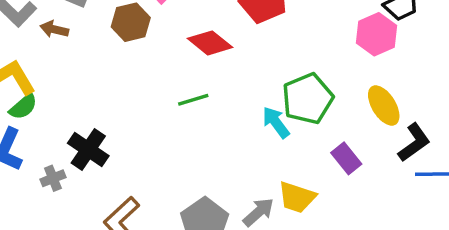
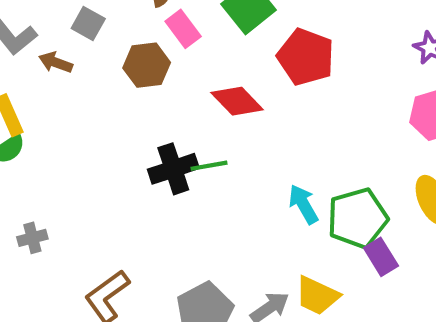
green pentagon: (308, 99) -> (357, 218), moved
black cross: (88, 150) -> (173, 169), moved, turned 30

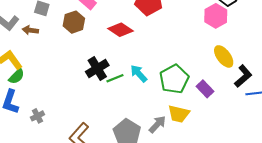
green line: (209, 166) -> (115, 78), moved
cyan arrow: (303, 204) -> (139, 74), moved
green pentagon: (357, 218) -> (174, 79), moved

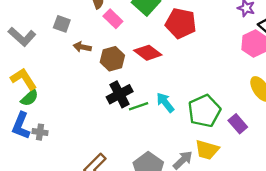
brown hexagon: (74, 22) -> (112, 59), moved
brown arrow: (30, 30) -> (82, 47), moved
gray cross: (37, 116) -> (40, 132), moved, turned 32

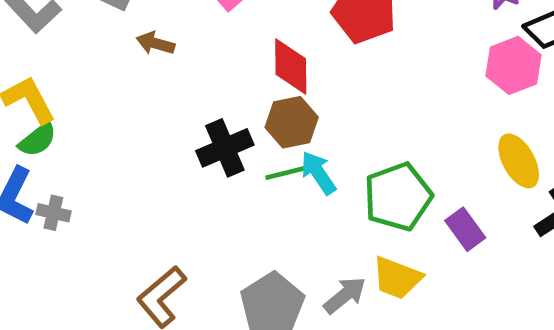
red diamond: (148, 53) -> (291, 66), turned 48
brown hexagon: (112, 59) -> (292, 122), moved
green line: (139, 106) -> (286, 173), moved

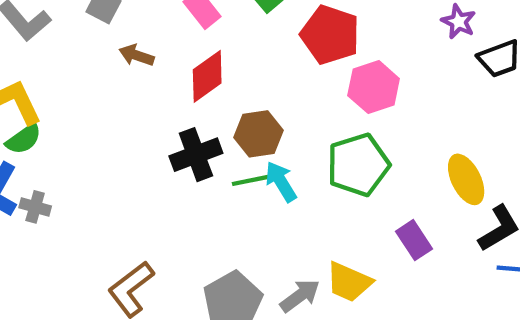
pink hexagon: (514, 65) -> (374, 87), moved
red diamond: (291, 66) -> (207, 76), moved, turned 52
green pentagon: (398, 197) -> (358, 165), moved

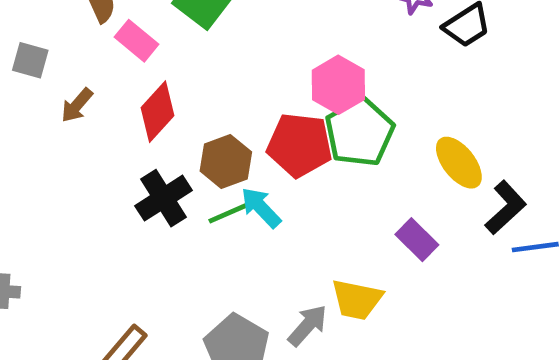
red pentagon: (330, 35) -> (300, 145), moved
brown arrow: (136, 55) -> (77, 105), turned -56
green pentagon: (358, 165) -> (359, 132), moved

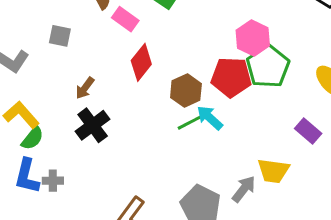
brown arrow: (77, 105) -> (85, 88), moved
black cross: (163, 198) -> (93, 125), moved

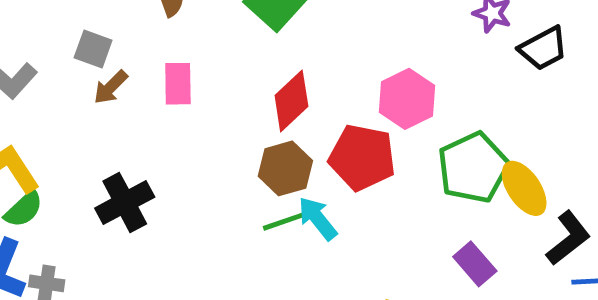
pink rectangle: (125, 19) -> (178, 84), moved, turned 45
red diamond: (141, 62) -> (291, 101), moved
green pentagon: (268, 67) -> (473, 168), moved
brown arrow: (85, 88) -> (111, 87), moved

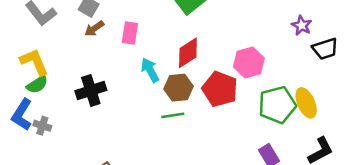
yellow ellipse: (524, 188) -> (306, 103), moved
cyan arrow: (318, 218) -> (150, 70), moved

